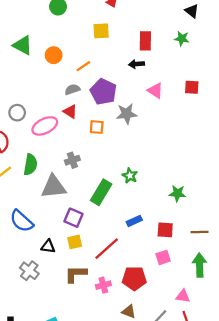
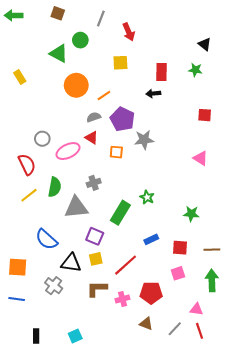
green triangle: (23, 45) -> (59, 53), moved
orange circle: (54, 55) -> (76, 85), size x1.5
pink triangle: (155, 91) -> (201, 158), moved
black triangle: (48, 246) -> (71, 263), size x1.5

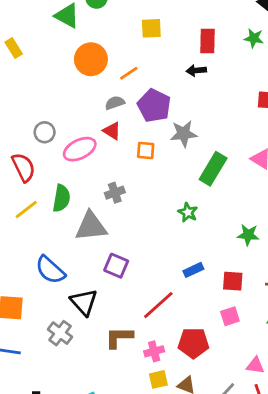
green rectangle: (120, 213) -> (213, 169), moved
yellow square: (96, 259) -> (158, 379), moved
black triangle: (71, 263) -> (84, 302), turned 40

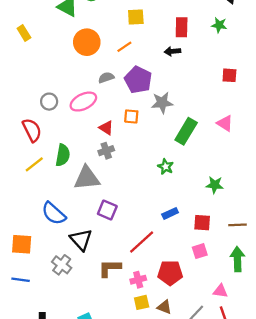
orange line: (129, 73) -> (124, 47), moved
red triangle: (112, 131) -> (106, 128), moved
pink ellipse: (80, 149) -> (83, 102), moved

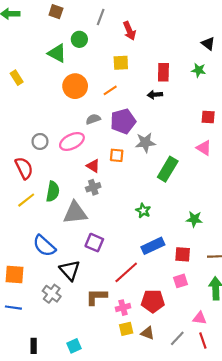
purple pentagon: (138, 80) -> (123, 121), turned 30
pink triangle: (225, 123) -> (204, 148), moved
green star: (166, 167) -> (143, 211), moved
blue rectangle: (170, 213) -> (153, 246), size x1.5

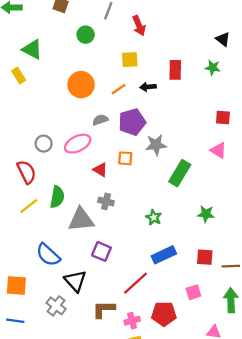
green triangle: (57, 53) -> (32, 49), moved
black arrow: (155, 95) -> (148, 87), moved
gray cross: (93, 187) -> (106, 201), moved, turned 32
green star: (194, 219) -> (206, 214), moved
red square: (183, 254) -> (205, 257), moved

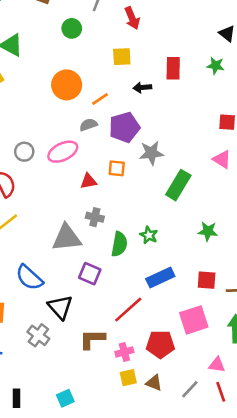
orange line: (118, 89) -> (100, 99), moved
red triangle: (100, 170) -> (88, 181), turned -42
green semicircle: (57, 197) -> (119, 244), moved
pink square: (193, 292) -> (194, 320), size x1.6

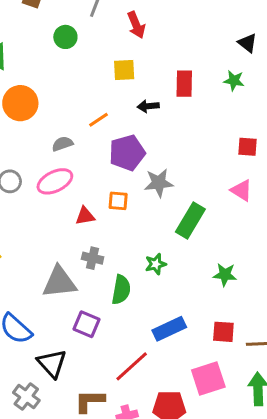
orange circle: (67, 85) -> (20, 103), moved
gray semicircle: (88, 125) -> (62, 144), moved
green star: (149, 235) -> (156, 264), moved, turned 30

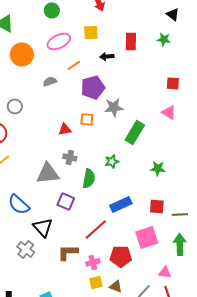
pink ellipse: (55, 181) -> (59, 41), moved

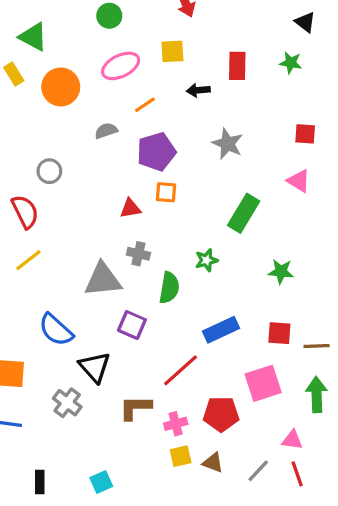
purple pentagon: (93, 87) -> (156, 152), moved
gray star: (114, 107) -> (228, 144), moved, turned 30

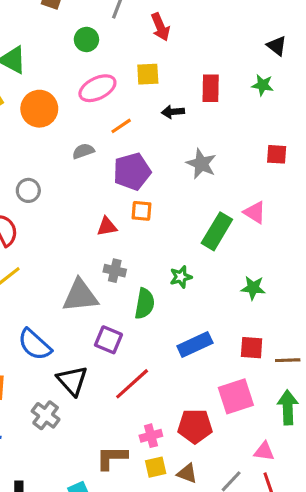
pink triangle: (299, 181) -> (255, 212), moved
red line: (181, 370) -> (132, 384), moved
brown L-shape: (135, 408) -> (112, 458), moved

